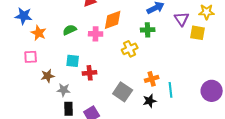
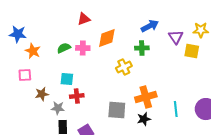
pink cross: (96, 34) -> (83, 48), moved
red cross: (90, 73) -> (77, 96), moved
orange cross: (152, 79) -> (146, 97), size x1.5
cyan line: (171, 90) -> (176, 109), moved
gray square: (123, 92) -> (117, 110), turned -30

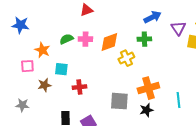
orange diamond: (107, 38) -> (109, 42), moved
orange star: (33, 51) -> (42, 50), moved
cyan square: (67, 79) -> (61, 69), moved
gray star: (58, 108) -> (22, 105), moved

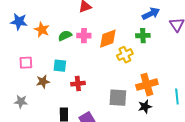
orange star: (42, 50) -> (42, 30), moved

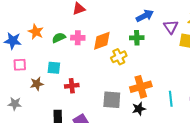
blue star: (19, 22) -> (13, 41), moved

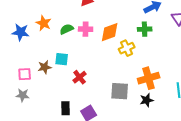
pink square: (20, 65) -> (25, 74), moved
brown star: (37, 84) -> (45, 67), moved
red cross: (72, 86) -> (80, 77), turned -32

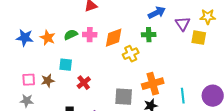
orange star: (44, 23) -> (48, 38), moved
brown star: (45, 67) -> (48, 81), moved

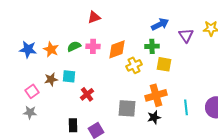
yellow square: (199, 38) -> (164, 64), moved
pink square: (29, 80) -> (32, 91), turned -32
brown star: (48, 81) -> (51, 79), moved

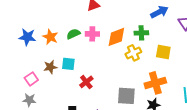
green cross: (152, 46) -> (141, 33), moved

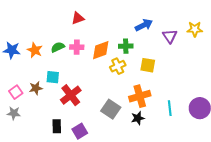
brown star: (50, 67) -> (36, 88), moved
red cross: (86, 82) -> (71, 95), size x1.5
gray square: (126, 96) -> (111, 109), turned 30

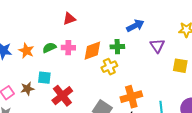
purple triangle: (170, 36) -> (157, 46), moved
yellow square: (148, 65) -> (180, 66), moved

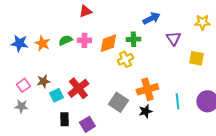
cyan square: (44, 78) -> (56, 95), moved, turned -32

